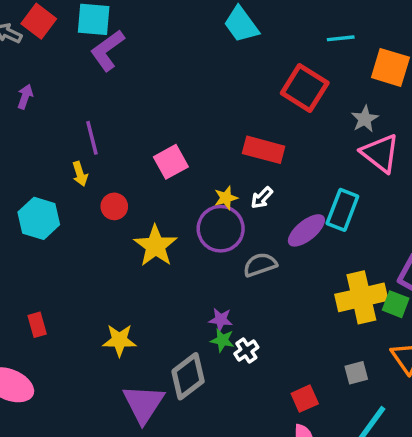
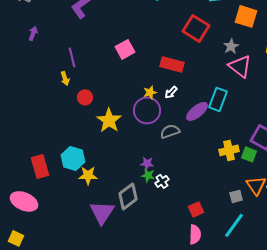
pink square: (171, 162) -> (125, 49), moved
cyan hexagon: (39, 218) -> (73, 158), moved
yellow cross: (361, 297) -> (229, 150), size x0.7
red rectangle: (37, 325) -> (40, 166), size x1.6
gray square: (356, 373) -> (236, 196), moved

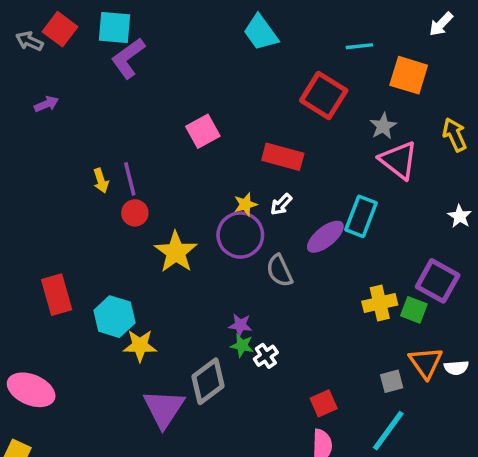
purple arrow: (33, 33) -> (46, 104), turned 48
purple line: (72, 57) -> (130, 179), moved
gray semicircle: (170, 131) -> (279, 271), turned -96
red rectangle: (40, 166) -> (57, 295), moved

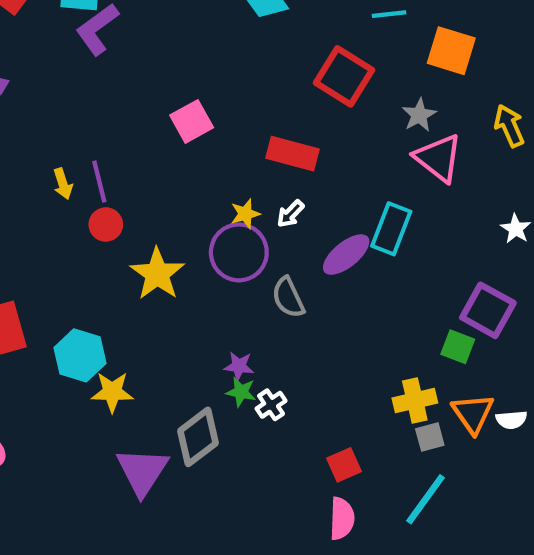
yellow cross: (380, 303) -> (415, 400), moved

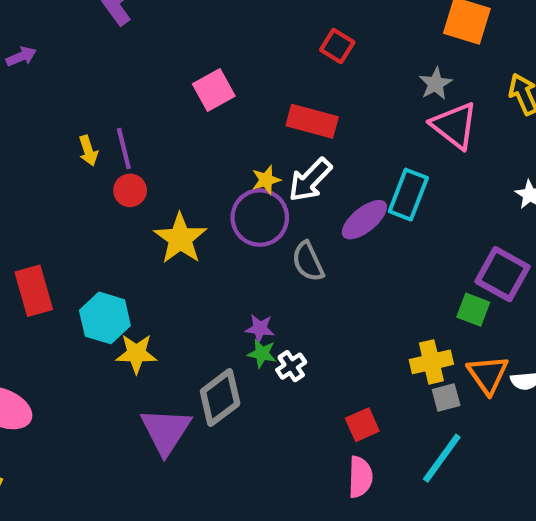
red square: (344, 76) -> (337, 46), moved, size x0.6
white arrow: (290, 214) -> (310, 180), size x1.6

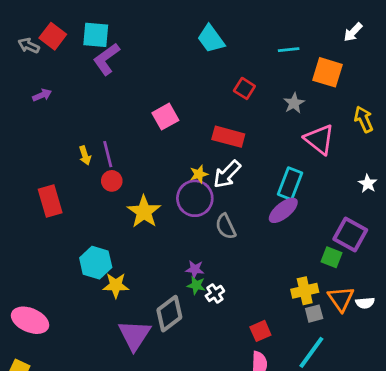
gray star: (436, 84) -> (294, 103), moved
purple ellipse: (364, 220) -> (283, 210), moved
red rectangle: (34, 291) -> (50, 201), moved

